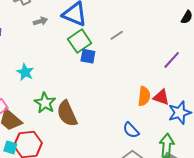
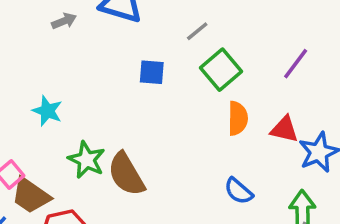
green square: (80, 41) -> (221, 70), moved
orange semicircle: (144, 96) -> (238, 118), moved

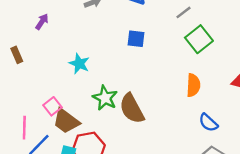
blue square: (152, 72) -> (136, 39), moved
orange semicircle: (238, 118) -> (193, 85), moved

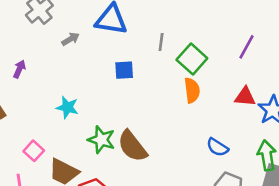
gray line: (183, 12) -> (161, 42), moved, turned -35
orange semicircle: (193, 85) -> (192, 90), moved
pink square: (52, 106) -> (34, 151), moved

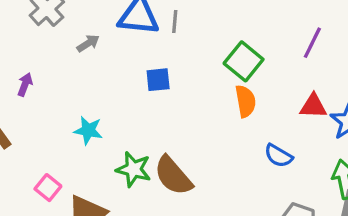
gray line: (161, 42) -> (175, 22), moved
blue semicircle: (217, 147) -> (278, 156), moved

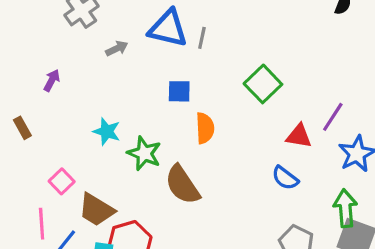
purple line: (312, 43) -> (333, 117), moved
orange semicircle: (245, 101) -> (205, 128), moved
red triangle: (313, 106) -> (299, 136), moved
green star: (134, 169) -> (144, 153), moved

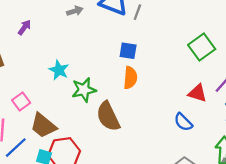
green square: (263, 84) -> (202, 47), moved
blue square: (179, 91) -> (128, 51), moved
green star: (144, 153) -> (84, 90), turned 30

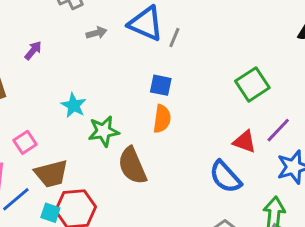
blue semicircle: (183, 122) -> (225, 177), size x1.4
brown trapezoid: (43, 126) -> (51, 174), turned -56

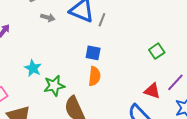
gray arrow: (97, 33) -> (48, 18), turned 32
green square: (252, 84) -> (157, 51), size x0.7

